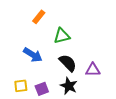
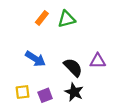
green triangle: (62, 36) -> (67, 19), moved
purple triangle: (93, 70) -> (98, 61), moved

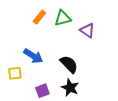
purple triangle: (98, 61) -> (87, 30), moved, turned 35
yellow square: (23, 92) -> (15, 73), moved

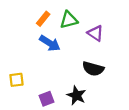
blue arrow: (33, 56) -> (50, 43), moved
black semicircle: (69, 64) -> (93, 69), moved, turned 150

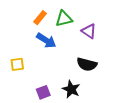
yellow square: (16, 80) -> (17, 64), moved

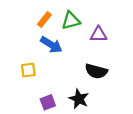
purple triangle: (89, 31) -> (98, 34), turned -35
yellow square: (17, 64) -> (28, 70), moved

